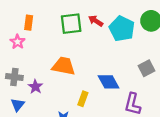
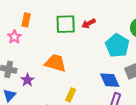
red arrow: (96, 21) -> (89, 23), turned -64
cyan pentagon: (122, 29) -> (117, 45), moved
blue diamond: (108, 82) -> (110, 80), moved

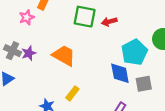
purple star: (27, 80) -> (29, 53), moved
blue diamond: (110, 80) -> (120, 73), moved

